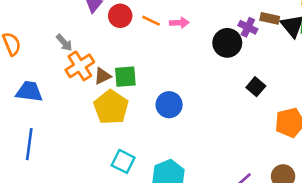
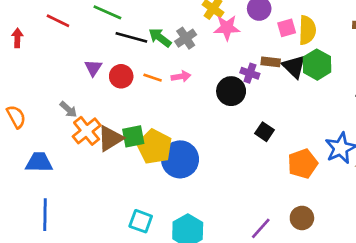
brown triangle: (102, 76) -> (110, 138), size x1.5
blue circle: (169, 105) -> (180, 159), size x1.4
yellow pentagon: (111, 107) -> (154, 147), moved

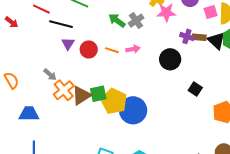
black line: (131, 37) -> (61, 24), moved
red arrow: (17, 38) -> (12, 22), turned 128
purple cross: (250, 73) -> (187, 36), moved

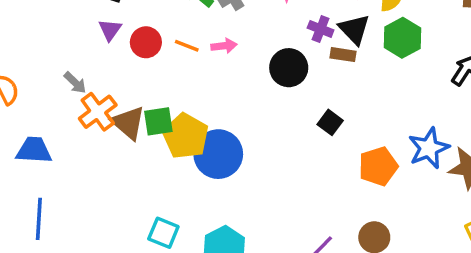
brown rectangle: (199, 37) -> (343, 55), moved
black triangle: (216, 41) -> (354, 29), moved
brown triangle: (81, 95) -> (128, 123), turned -50

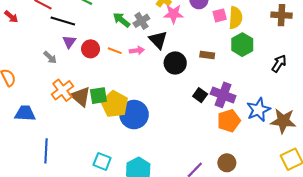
purple cross: (321, 29) -> (223, 95), moved, size x1.6
black triangle: (354, 29) -> (158, 40), moved
gray arrow: (75, 83) -> (50, 57), moved
blue line: (39, 219) -> (46, 151), moved

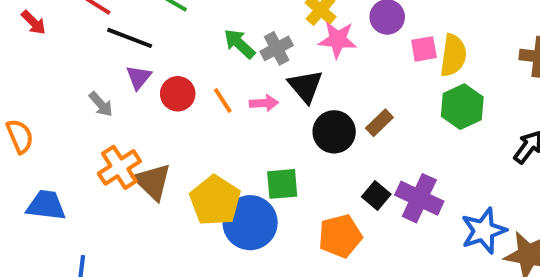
orange line: (115, 51) -> (223, 100), turned 32
brown rectangle: (207, 55) -> (379, 123), moved, turned -56
green square: (98, 96) -> (282, 184), moved
orange pentagon: (229, 121) -> (340, 236), moved

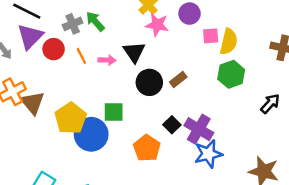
gray cross: (277, 48) -> (73, 24), moved
purple triangle: (139, 77) -> (30, 36), size x1.6
blue star: (484, 231) -> (208, 154), moved
orange pentagon: (340, 236) -> (147, 148), turned -30

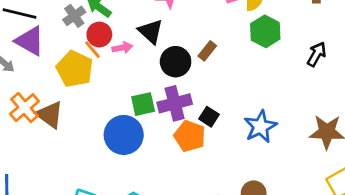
purple triangle: (30, 36) -> (30, 41), turned -32
red circle: (54, 49) -> (99, 35), moved
yellow pentagon: (71, 118) -> (75, 69), moved
black square: (172, 125) -> (209, 117), moved
purple cross: (199, 129) -> (175, 103), moved, turned -32

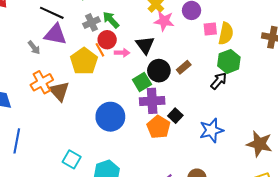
purple triangle: (30, 41) -> (55, 34), turned -30
black arrow: (317, 54) -> (219, 81), moved
green square: (143, 104) -> (142, 82), moved, turned -30

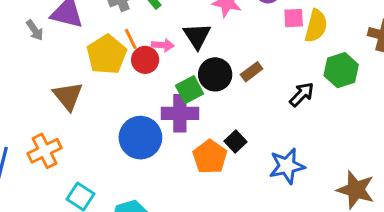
red circle: (107, 40) -> (145, 60), moved
green hexagon: (229, 61) -> (341, 70), moved
orange cross: (42, 82) -> (45, 151), moved
purple cross: (152, 101) -> (180, 113), moved

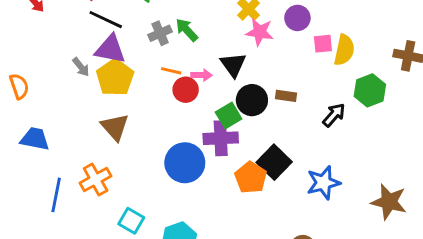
orange line: (131, 39) -> (171, 71), turned -48
yellow pentagon: (107, 54) -> (115, 77), moved
brown rectangle: (252, 72) -> (286, 96), turned 48
black square: (236, 142) -> (274, 162), size x1.6

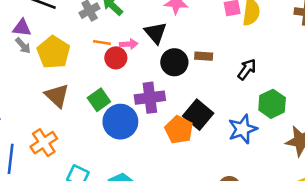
purple triangle: (110, 49) -> (22, 28), moved, size x0.7
green hexagon: (370, 90) -> (272, 104), moved
green square: (229, 116) -> (99, 100), moved

